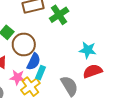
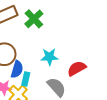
cyan star: (88, 50) -> (49, 57), moved

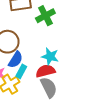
red semicircle: (77, 68) -> (45, 71), moved

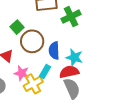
blue semicircle: (16, 60) -> (54, 51), moved, turned 144

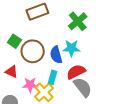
green cross: (71, 17) -> (78, 21), moved
cyan star: (74, 57) -> (71, 48), moved

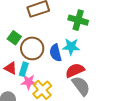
green cross: (78, 21) -> (78, 20), turned -36
cyan rectangle: (52, 77) -> (24, 69), moved

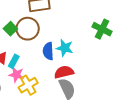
green cross: (78, 20) -> (102, 29), moved
brown circle: (32, 48) -> (28, 29), moved

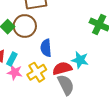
cyan star: (65, 48) -> (80, 60), moved
yellow cross: (28, 85) -> (37, 72), moved

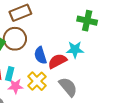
cyan star: (80, 60) -> (75, 50), moved
red semicircle: (62, 68) -> (57, 61), moved

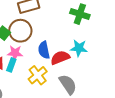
green cross: (87, 21) -> (80, 14), moved
pink star: (15, 86) -> (15, 53), moved

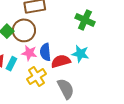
pink star: (15, 53) -> (29, 53), moved

